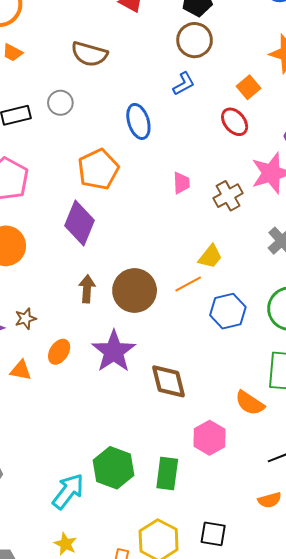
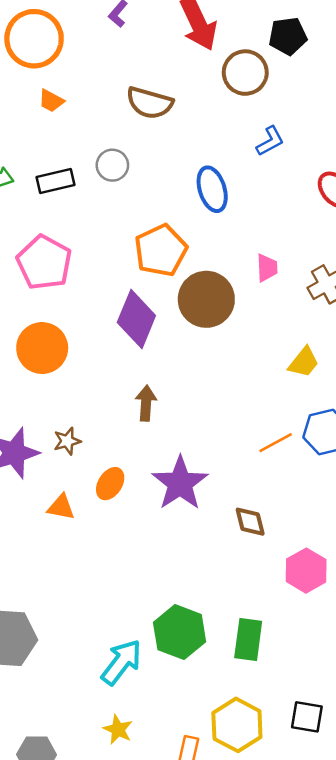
brown circle: (195, 40) -> (245, 73), moved
orange line: (188, 284) -> (276, 443), moved
brown circle: (135, 290) -> (206, 299), moved
brown diamond: (169, 381) -> (250, 522), size x0.7
pink hexagon: (209, 438) -> (306, 571), moved

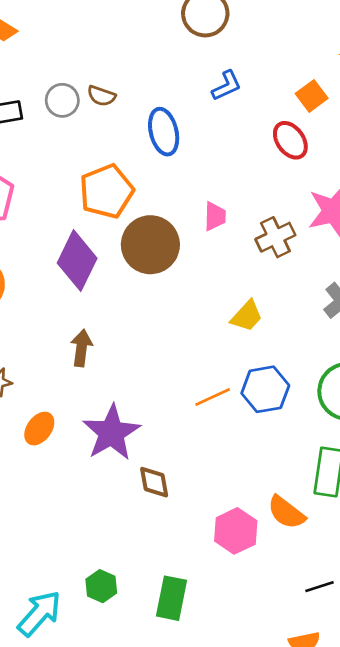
brown semicircle: (150, 103) -> (101, 96), moved, size x0.6
brown diamond: (250, 522) -> (154, 482), moved
green hexagon: (180, 632) -> (101, 586), size x0.6

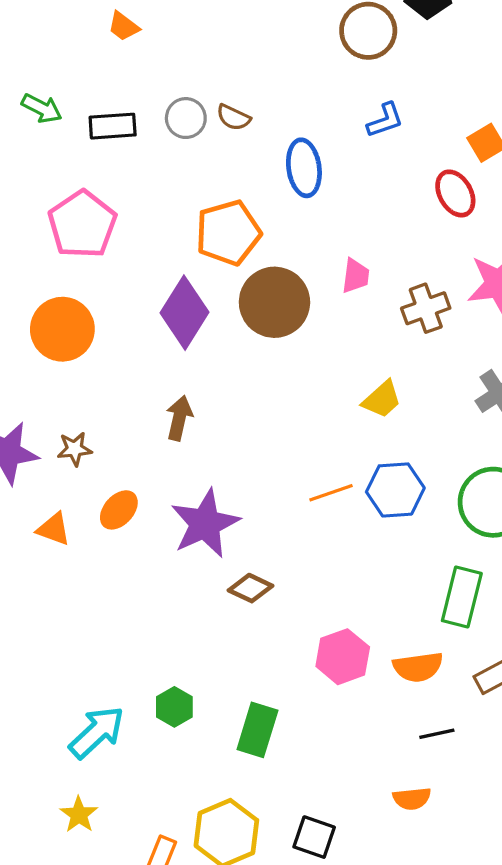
brown diamond: (154, 482) -> (250, 588), turned -60
orange semicircle: (286, 512) -> (418, 667), moved, turned -51

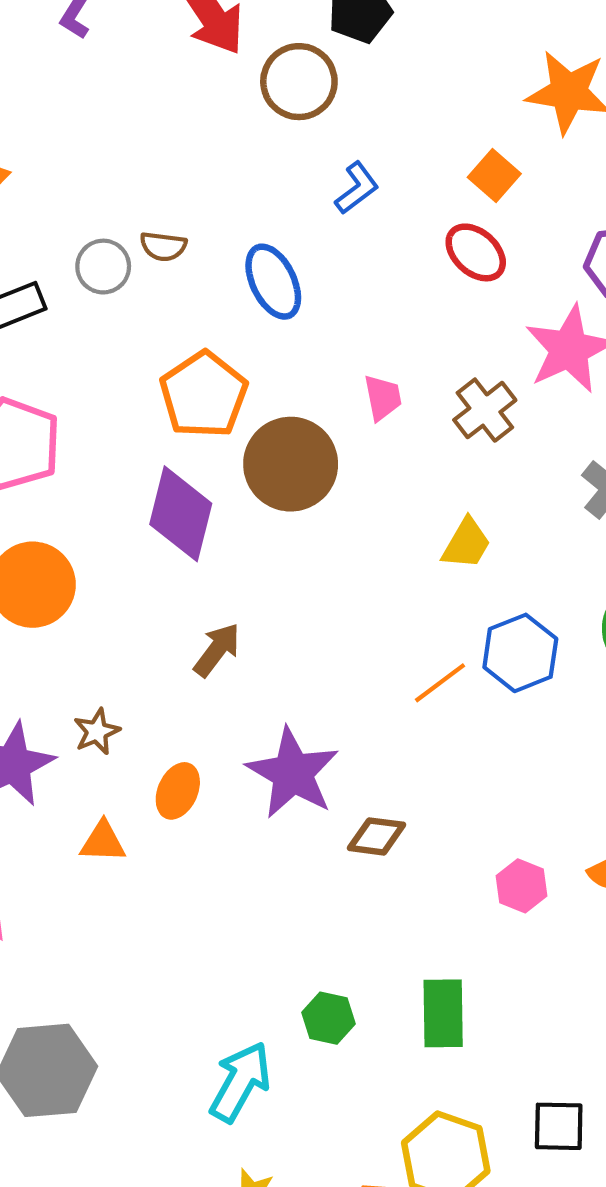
brown arrow: (179, 418) -> (217, 650), turned 42
pink hexagon: (343, 657) -> (521, 886), size x0.7

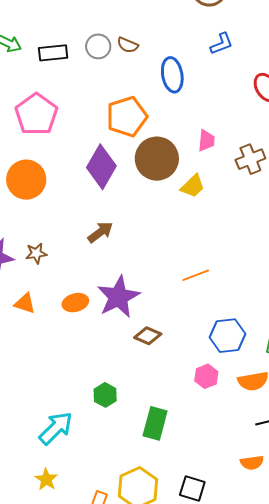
yellow trapezoid: (466, 544) -> (193, 186), moved
blue hexagon: (520, 653) -> (227, 336), moved
orange ellipse: (178, 791) -> (75, 303), moved, turned 35
green hexagon: (328, 1018) -> (105, 395), moved

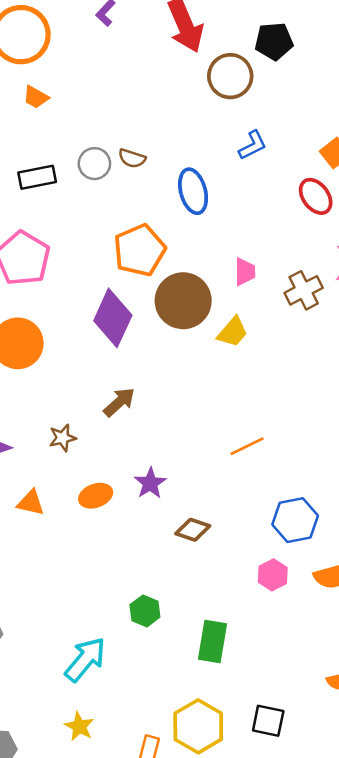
brown star: (36, 253) -> (63, 438), moved
purple star: (118, 297) -> (150, 483), size x0.6

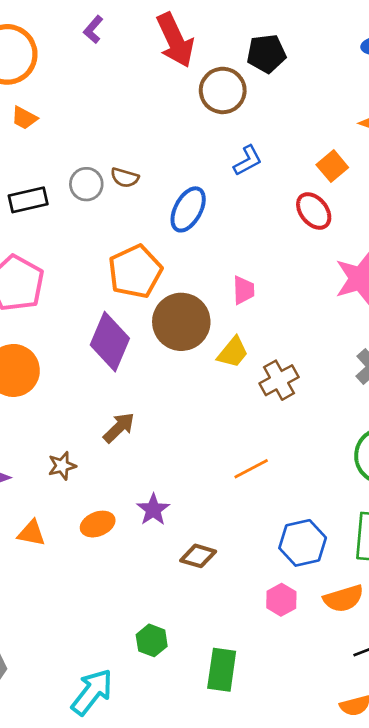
blue ellipse: (193, 191) -> (188, 209), turned 45
brown cross: (304, 290) -> (279, 380), moved

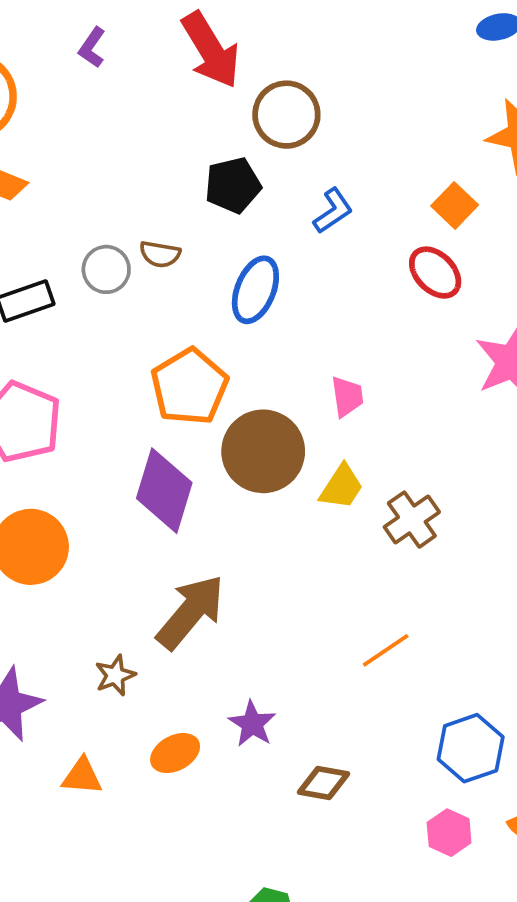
black pentagon: (266, 54) -> (233, 185), moved
brown arrow: (119, 428) -> (191, 612), size x1.6

